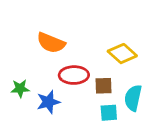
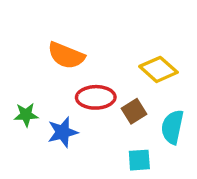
brown square: (103, 86) -> (134, 111), turned -30
cyan square: (109, 113) -> (139, 160), moved

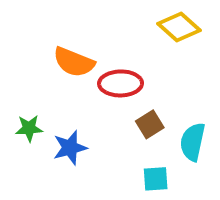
yellow diamond: (158, 69) -> (179, 27), moved
red ellipse: (96, 97) -> (121, 83), moved

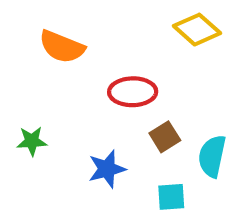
orange semicircle: (74, 62) -> (62, 47), moved
blue star: (70, 148) -> (107, 169), moved

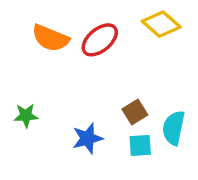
red ellipse: (133, 92) -> (100, 40), moved, turned -39
cyan square: (171, 197) -> (140, 145), moved

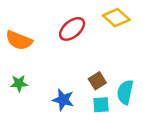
orange semicircle: (51, 38) -> (19, 40), moved
blue star: (87, 138) -> (63, 100), turned 30

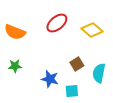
yellow diamond: (116, 18) -> (92, 30), moved
cyan square: (101, 105) -> (72, 91), moved

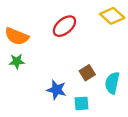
yellow diamond: (92, 30) -> (112, 16), moved
green star: (15, 66) -> (17, 61), moved

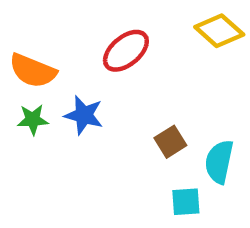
blue star: (57, 90) -> (84, 115), moved
cyan square: (82, 103) -> (186, 202), moved

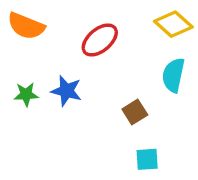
orange semicircle: (33, 71) -> (26, 26), moved
cyan semicircle: (219, 162) -> (173, 75), moved

